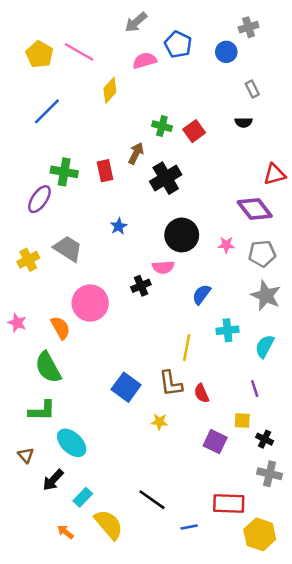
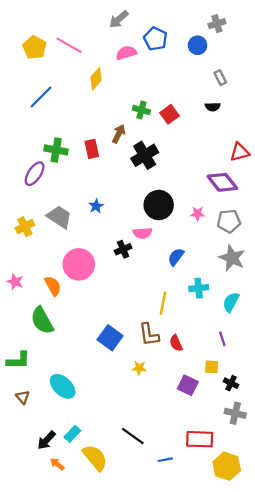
blue star: (119, 226) -> (96, 206), moved
green L-shape: (42, 411) -> (18, 360), moved
black arrow: (53, 480) -> (46, 440), moved

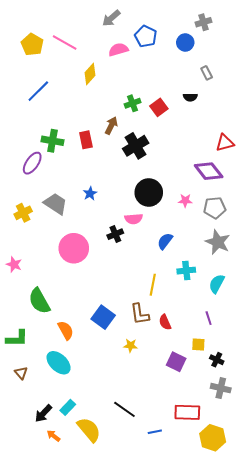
black semicircle: (213, 107) -> (190, 97), moved
green cross: (141, 110) -> (133, 103), turned -35
orange semicircle: (53, 286) -> (66, 330), moved

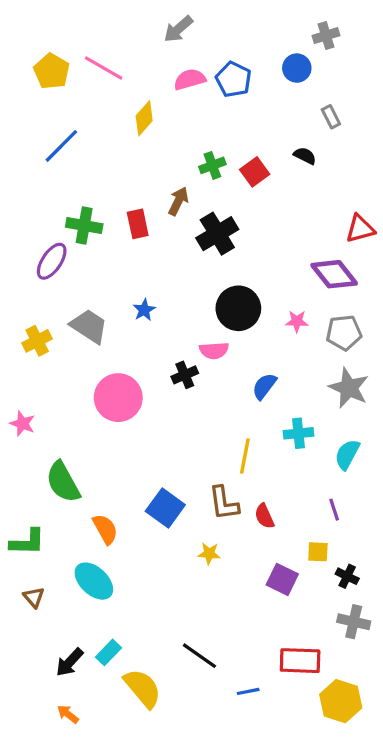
blue pentagon: (146, 36) -> (233, 79), moved
black semicircle: (190, 97) -> (305, 156), turned -152
orange arrow: (53, 436) -> (68, 714), moved

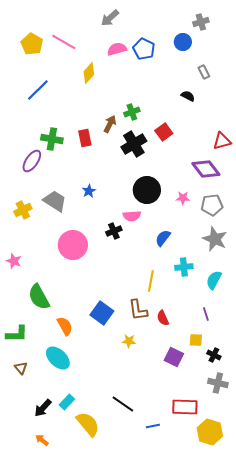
green cross: (212, 165) -> (132, 112), moved
red square: (255, 172) -> (164, 132), moved

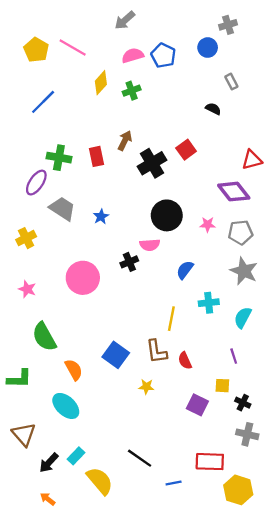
green cross: (132, 112) -> (132, 91), moved
gray trapezoid: (55, 201) -> (62, 209), moved
pink star: (14, 261) -> (27, 289), moved
brown triangle: (21, 368) -> (24, 434), moved, size x1.6

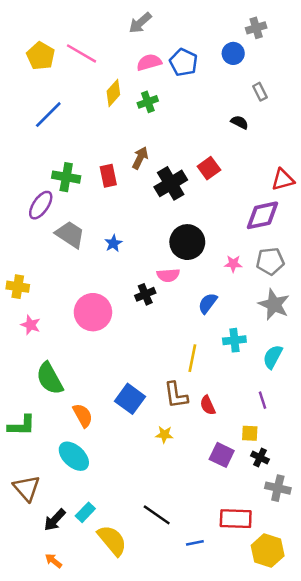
purple diamond: (234, 192) -> (263, 215), turned -64
pink star: (208, 224) -> (233, 264), moved
yellow cross: (26, 238) -> (18, 287), moved, turned 36
black cross: (243, 403) -> (260, 457), moved

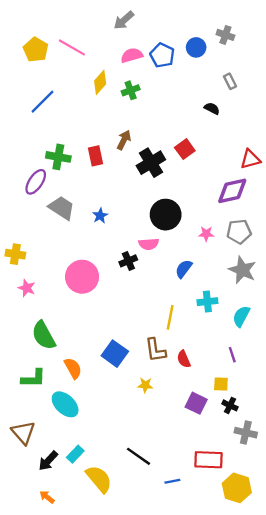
gray cross: (256, 28) -> (225, 35), moved, turned 36
blue circle: (233, 53) -> (196, 47), moved
green L-shape: (22, 426) -> (33, 378), moved

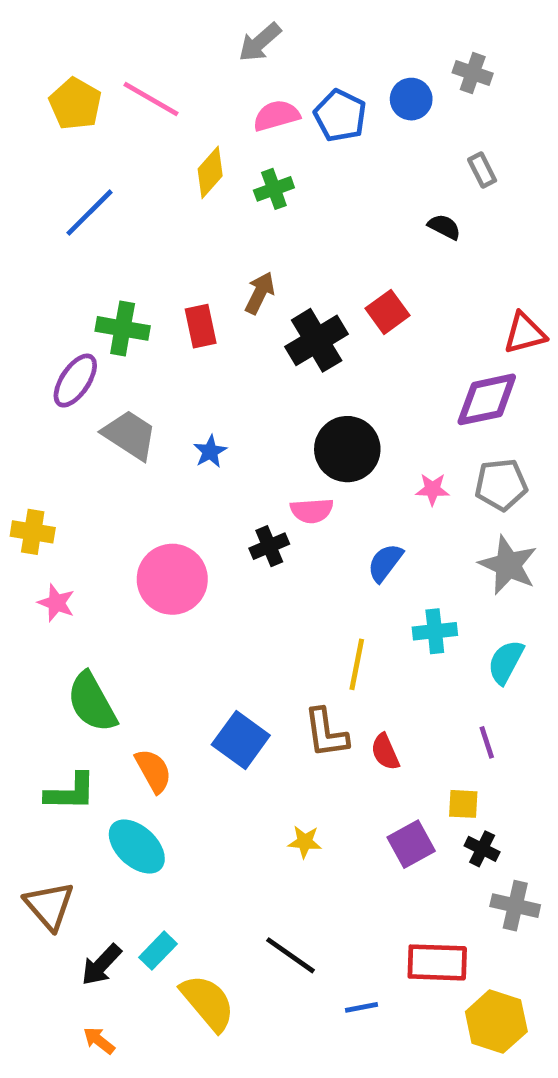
yellow star: (145, 385) -> (305, 842), moved
purple square: (196, 403) -> (411, 844), turned 35

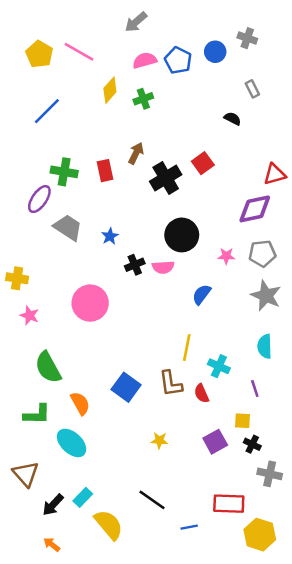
black cross: (269, 546) -> (135, 265), moved
cyan cross: (435, 631) -> (219, 366), moved, turned 30
cyan semicircle: (506, 662) -> (265, 346), turned -30

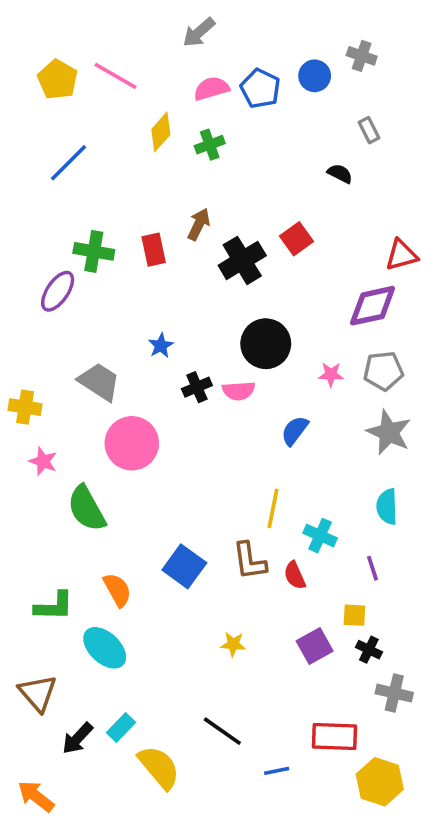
gray trapezoid: (68, 228) -> (99, 382), moved
green semicircle: (48, 367) -> (87, 508), moved
orange arrow: (52, 544) -> (36, 796), moved, size x1.5

